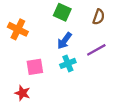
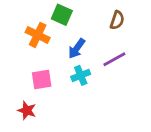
green square: (62, 12) -> (62, 15), moved
orange cross: (18, 29) -> (38, 35), moved

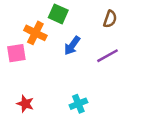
cyan cross: (81, 75) -> (78, 104), moved
pink square: (42, 79) -> (16, 53), moved

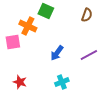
blue arrow: (72, 46) -> (57, 53), moved
purple line: (108, 56) -> (89, 55), moved

